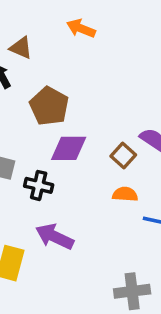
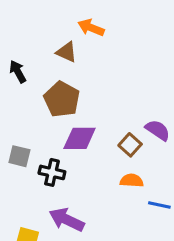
brown triangle: (21, 48) -> (67, 52), moved

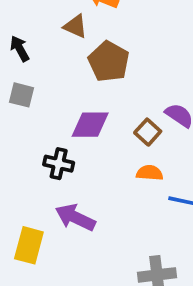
brown pentagon: (62, 99) -> (109, 62), moved
gray square: (19, 156) -> (21, 95), moved

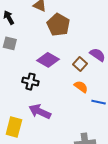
purple diamond: (90, 125) -> (48, 60), turned 30
orange semicircle: (150, 173) -> (81, 87), turned 32

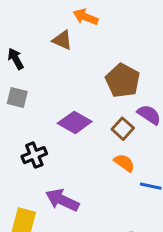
brown pentagon: (58, 25) -> (123, 81), moved
black cross: (30, 82) -> (34, 155), moved, turned -35

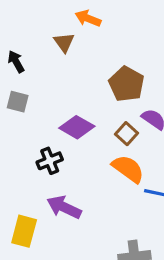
brown triangle: (62, 40) -> (64, 42), turned 30
black cross: (34, 155) -> (50, 161), moved
orange semicircle: (124, 163) -> (128, 169), size x1.5

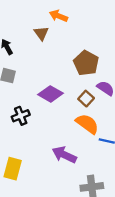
black cross: (50, 161) -> (21, 116), moved
purple arrow: (64, 207) -> (64, 155), moved

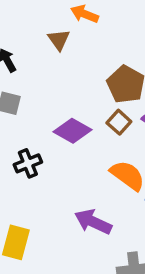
brown square: (86, 99) -> (119, 122), moved

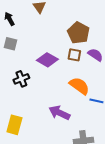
brown square: (119, 122) -> (74, 55), turned -32

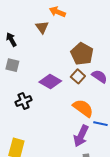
brown square: (74, 55) -> (78, 76), turned 32
purple arrow: (59, 113) -> (81, 136), moved, turned -90

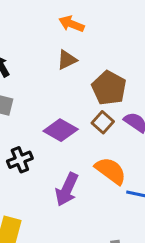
brown triangle: (42, 27) -> (67, 60), moved, turned 40
purple arrow: (81, 136) -> (67, 189), moved

